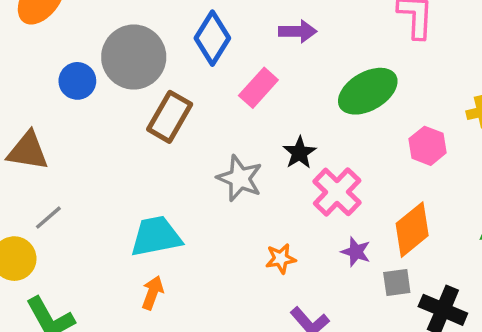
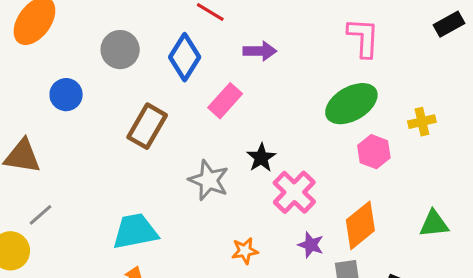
gray circle: (134, 57) -> (120, 50), moved, size x0.7
green ellipse: (368, 91) -> (351, 104), moved

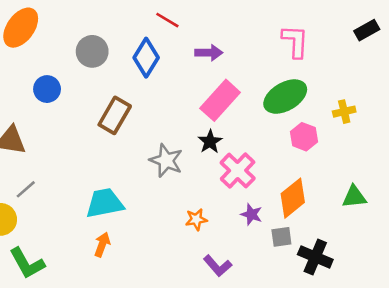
pink rectangle: (225, 101) -> (220, 100), moved, size x1.4

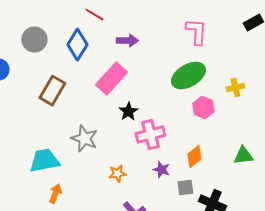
pink rectangle: (220, 100) -> (111, 79), moved
gray star: (166, 160) -> (84, 139), moved
pink cross: (238, 171) -> (150, 135), turned 32
orange diamond: (293, 198) -> (194, 157), size x0.7
orange arrow: (102, 244) -> (55, 194), moved

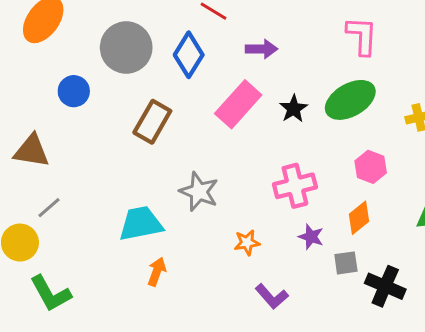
gray circle: (34, 40) -> (126, 48), size x1.4
pink hexagon: (203, 108) -> (371, 167), moved
black star: (128, 112) -> (294, 109), moved

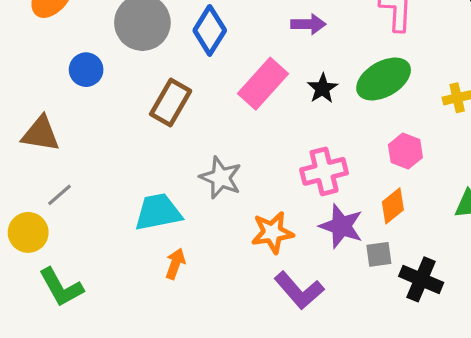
purple arrow: (261, 49) -> (308, 24), moved
purple star: (311, 237) -> (341, 226), size x1.6
orange star: (247, 243) -> (272, 232), size x1.5
purple L-shape: (272, 296) -> (299, 290), size x1.4

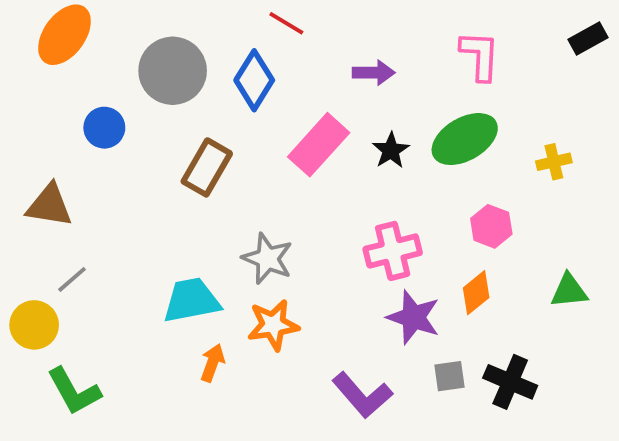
orange star: (272, 232) -> (273, 325), moved
gray square: (379, 254) -> (450, 376), moved

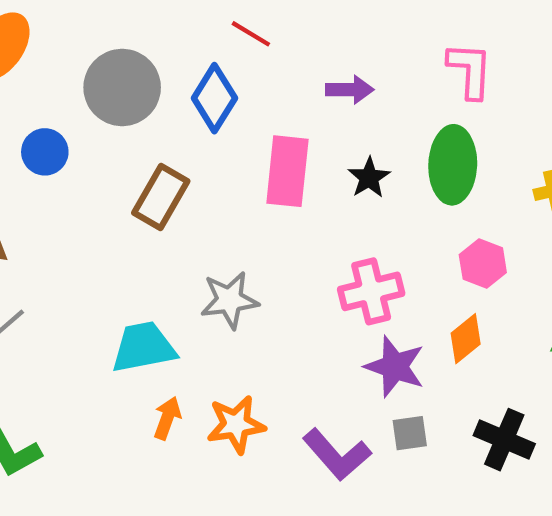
green ellipse: (465, 139) -> (453, 165), turned -58
pink rectangle: (319, 145) -> (287, 171), turned -36
gray star: (267, 259) -> (229, 300), turned -30
orange star: (273, 325) -> (236, 425), moved
gray square: (450, 376) -> (410, 433), moved

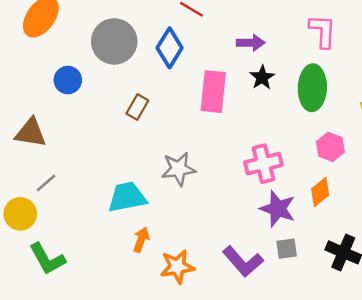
black star: (369, 178) -> (262, 77), moved
brown rectangle: (161, 197) -> (137, 107), size x0.7
orange star: (236, 425) -> (177, 267), moved

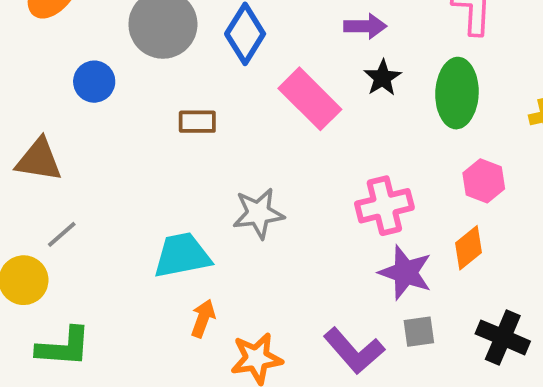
pink rectangle: (213, 92) -> (310, 99), turned -51
brown rectangle: (137, 107) -> (197, 122), turned 60
green L-shape: (47, 259) -> (64, 347), turned -57

